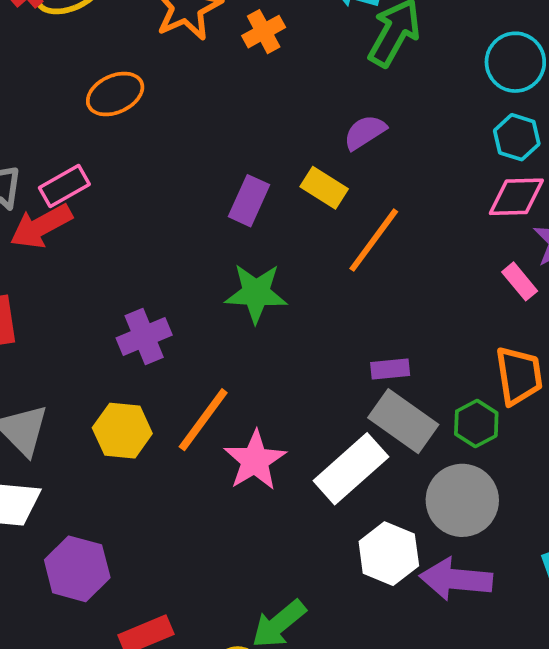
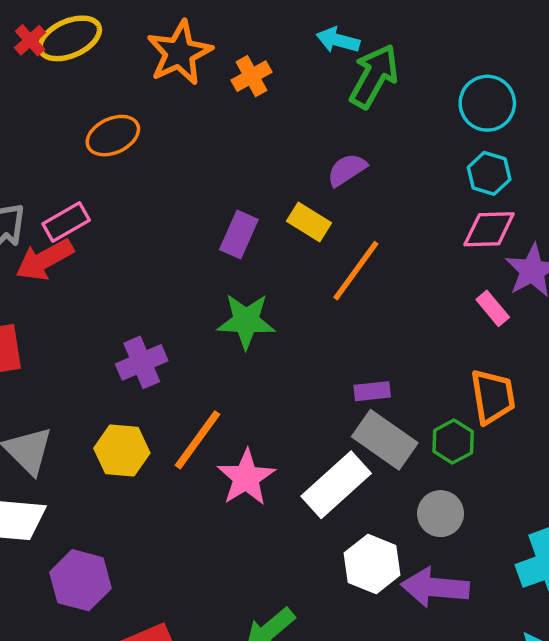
gray circle: (462, 500) -> (440, 514), size x0.7

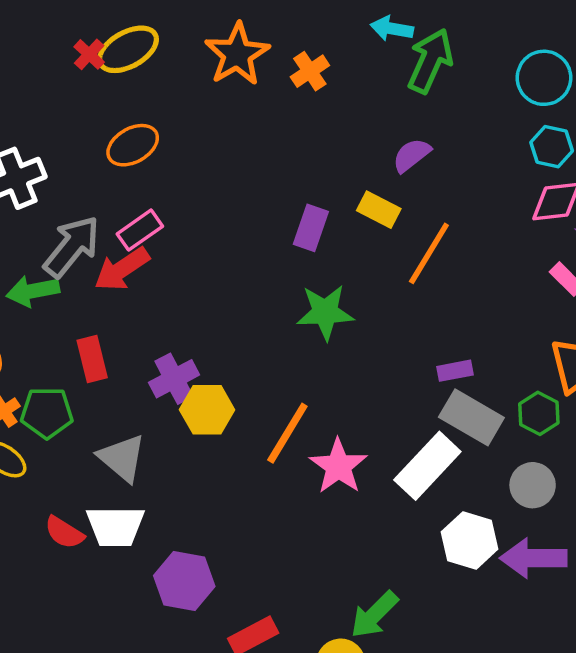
orange ellipse: (113, 136) -> (133, 145), moved
purple cross: (142, 362) -> (174, 379), moved
yellow hexagon: (122, 451) -> (207, 410), moved

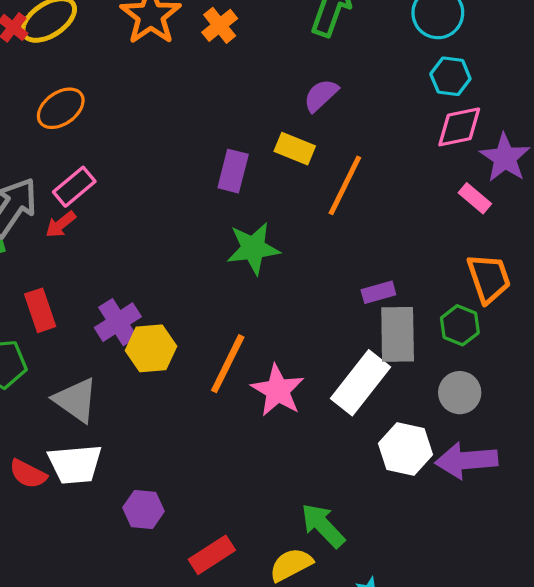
red arrow: (122, 269) -> (61, 224), size x0.6
gray rectangle: (471, 417) -> (398, 334), turned 64
purple hexagon: (184, 581) -> (143, 509), size x0.7
green arrow: (374, 615) -> (323, 526), turned 96

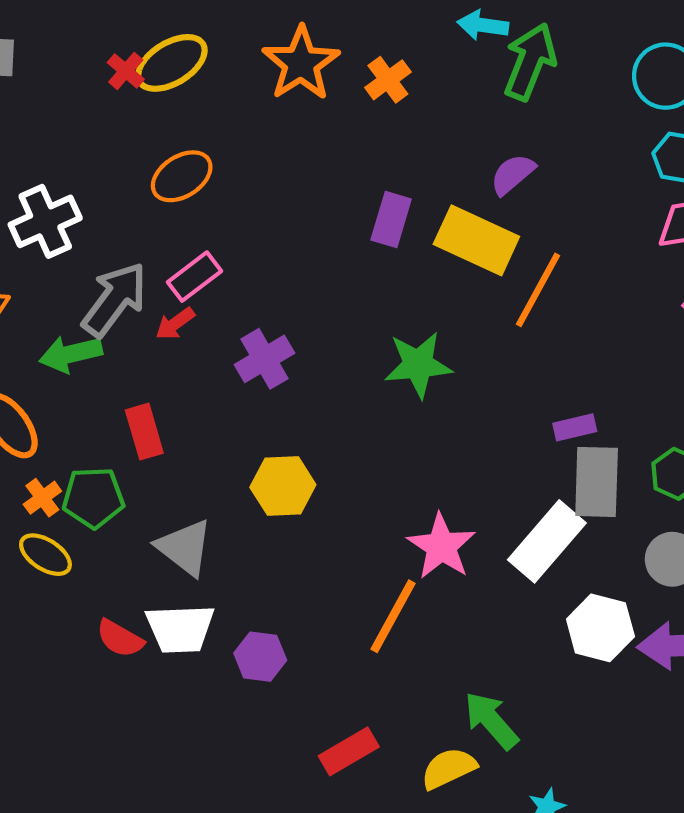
yellow rectangle: (295, 149) -> (476, 240), size x1.6
purple rectangle: (233, 171) -> (391, 220), moved
purple cross: (118, 322) -> (265, 359), moved
orange line: (228, 364) -> (393, 616), moved
purple hexagon: (143, 509) -> (260, 657), moved

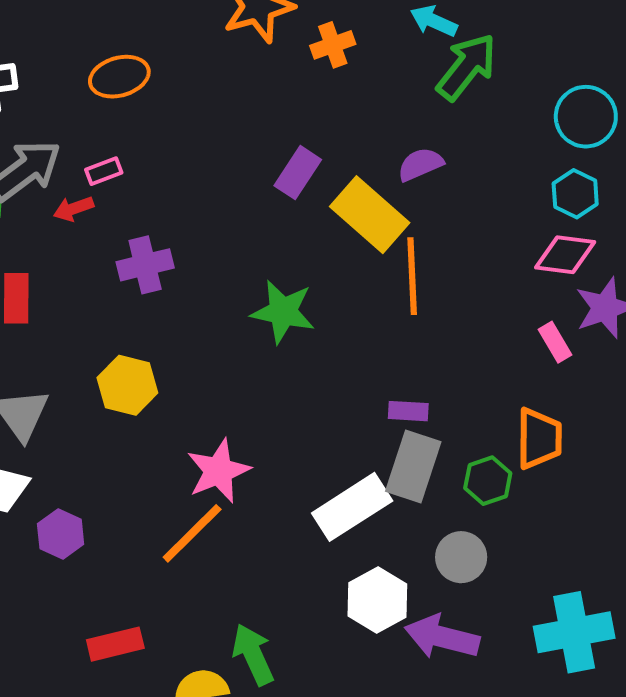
pink rectangle: (195, 277) -> (104, 171), size x0.7
orange line: (538, 290) -> (412, 276), turned -48
pink star: (441, 546) -> (218, 471), moved

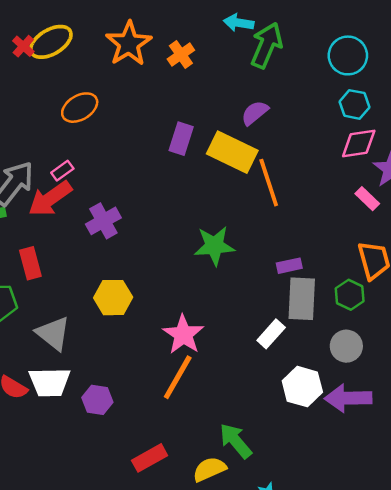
orange ellipse: (119, 77) -> (80, 108), moved
red arrow: (73, 209) -> (50, 199), size x1.8
green star: (283, 312) -> (214, 246), moved
white rectangle: (352, 507) -> (271, 334), size x0.6

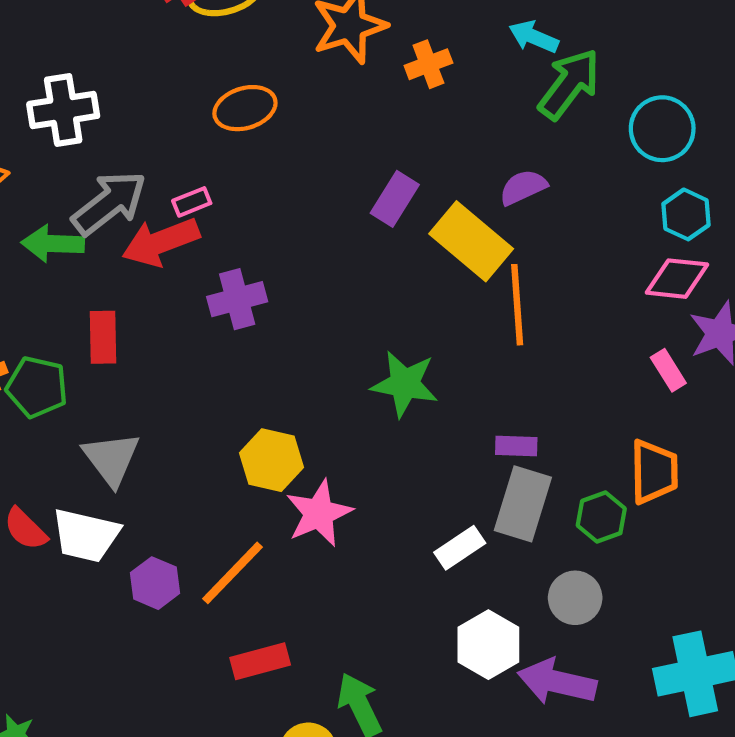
cyan circle: (348, 55) -> (662, 129), moved
yellow hexagon: (113, 298) -> (271, 460), moved
orange line: (178, 377) -> (232, 573), moved
red rectangle: (150, 458) -> (260, 661), moved

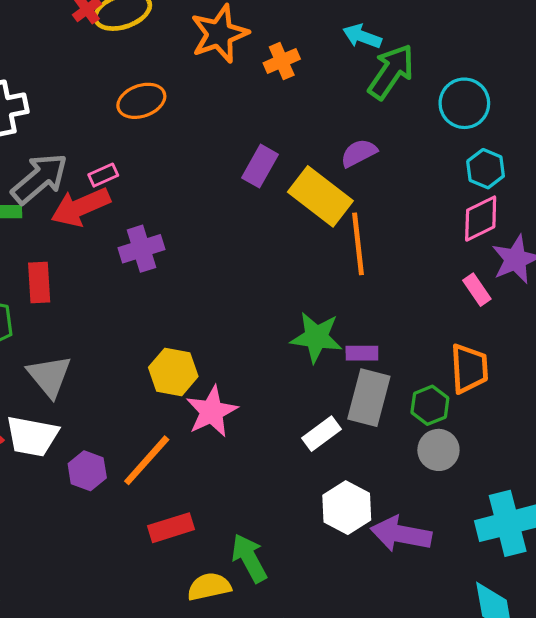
pink diamond: (677, 279) -> (481, 219), turned -30
green star: (405, 384) -> (316, 337), moved
gray circle: (575, 598) -> (438, 450), moved

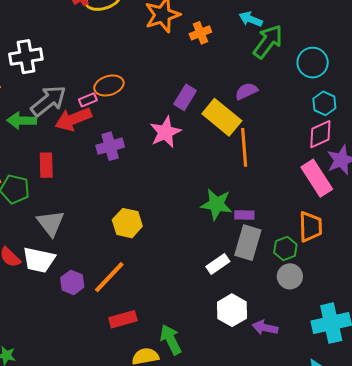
orange ellipse: (141, 101) -> (109, 85), moved
pink rectangle: (477, 290) -> (317, 178), size x1.8
pink star: (212, 411) -> (165, 132), moved
purple arrow: (401, 534) -> (265, 328), size x0.7

